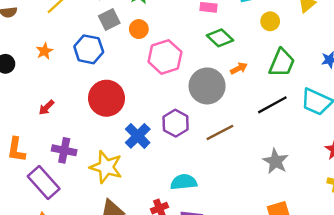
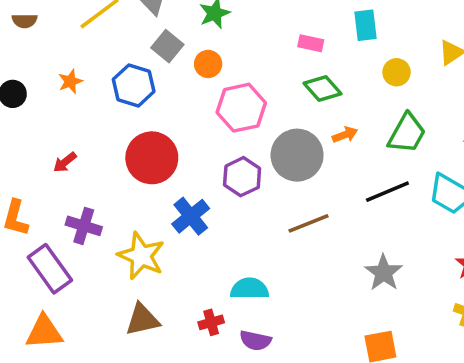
gray square: (109, 20) -> (167, 46), turned -30
purple hexagon: (176, 123) -> (242, 177), moved

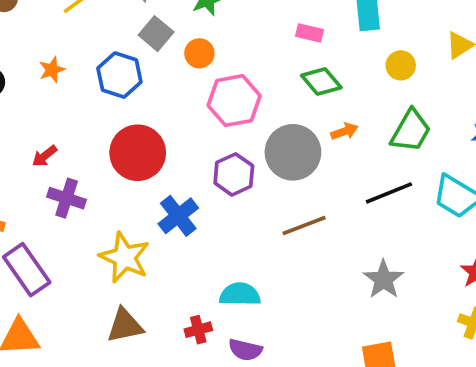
purple cross: (84, 226) -> (67, 198), moved

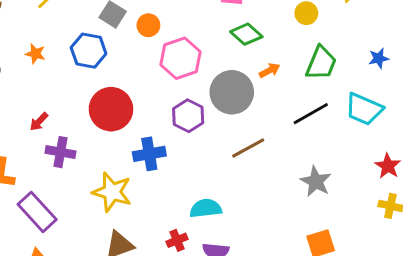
orange star: (52, 70) -> (35, 54), turned -30
blue cross: (178, 216) -> (149, 154), turned 36

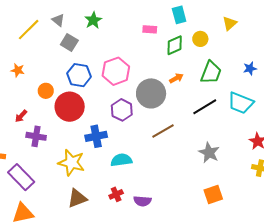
orange circle: (148, 25) -> (46, 91), moved
green diamond: (246, 34) -> (175, 45), moved, turned -65
blue hexagon: (89, 51) -> (79, 75), moved
cyan semicircle: (206, 208) -> (121, 160), moved

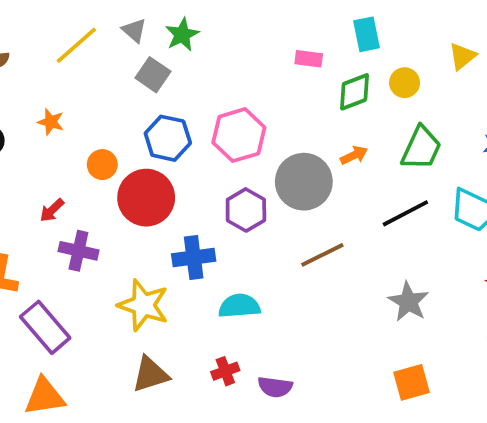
green star: (93, 20) -> (182, 35), moved

